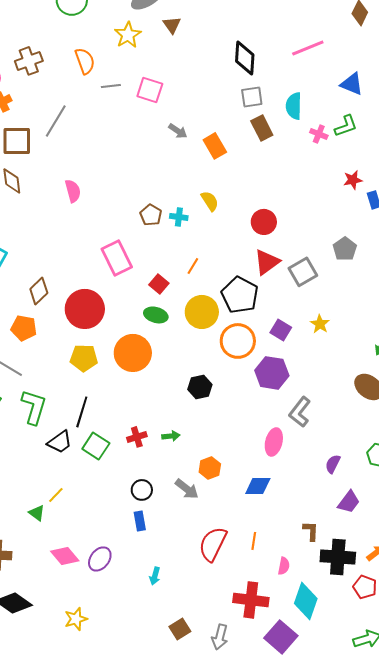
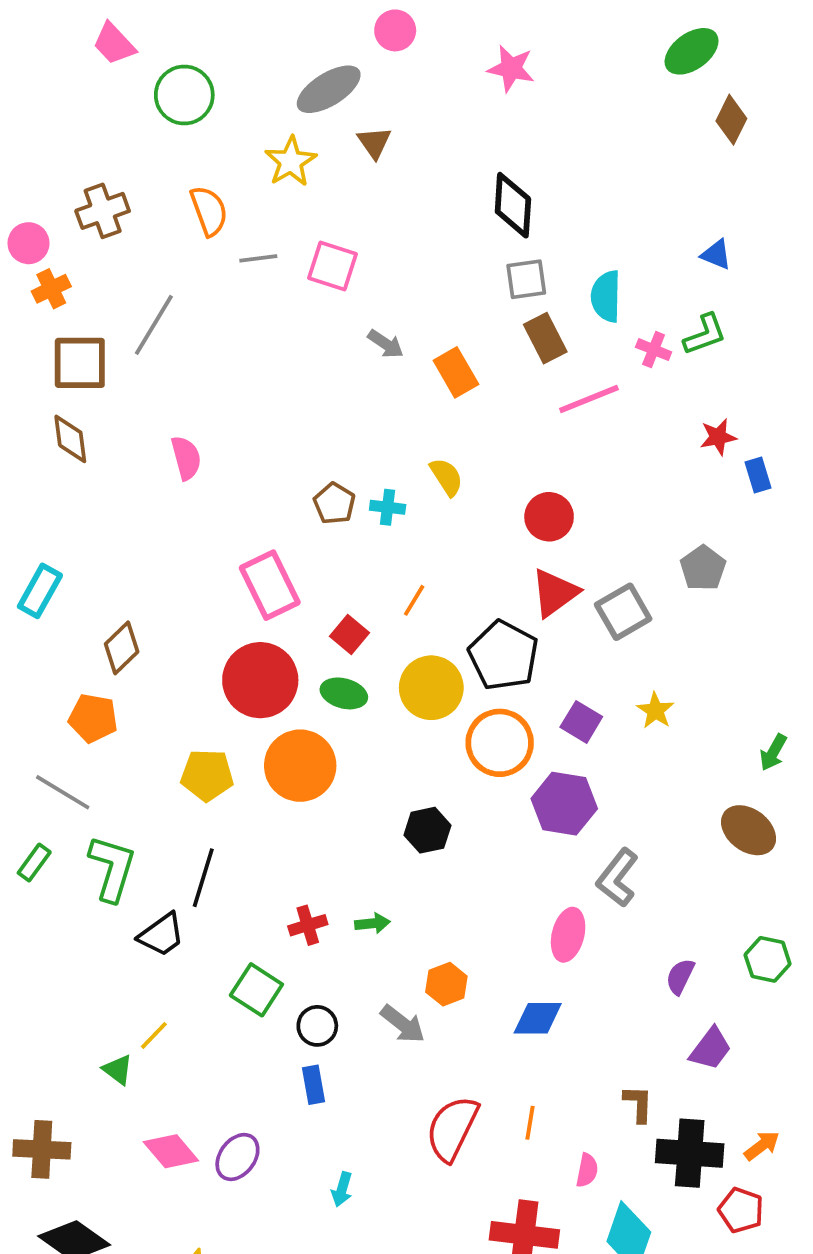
pink line: (308, 48) -> (589, 399), moved
blue triangle: (352, 84) -> (716, 255), size x0.7
red circle: (85, 309) -> (260, 680), moved
green square: (96, 446) -> (256, 990), moved

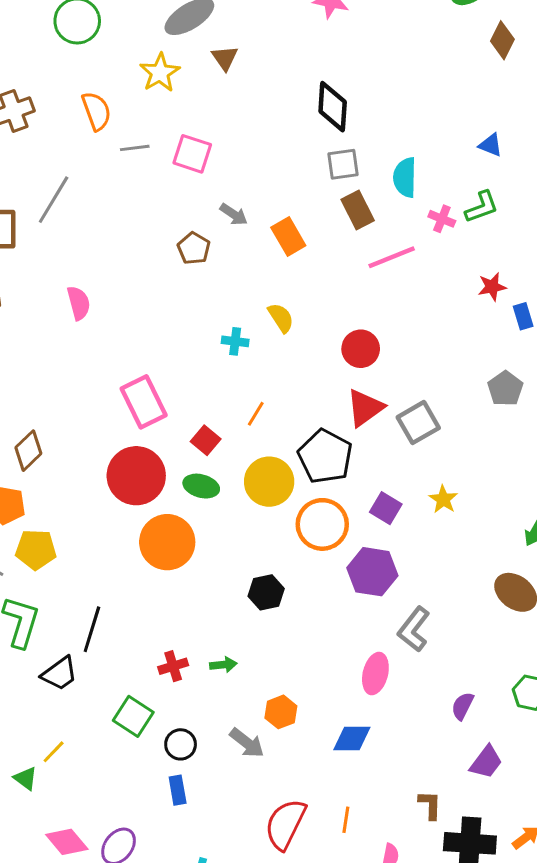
brown pentagon: (334, 503) -> (194, 248), moved
gray pentagon: (703, 568) -> (505, 389), moved
yellow pentagon: (207, 775) -> (36, 550), moved

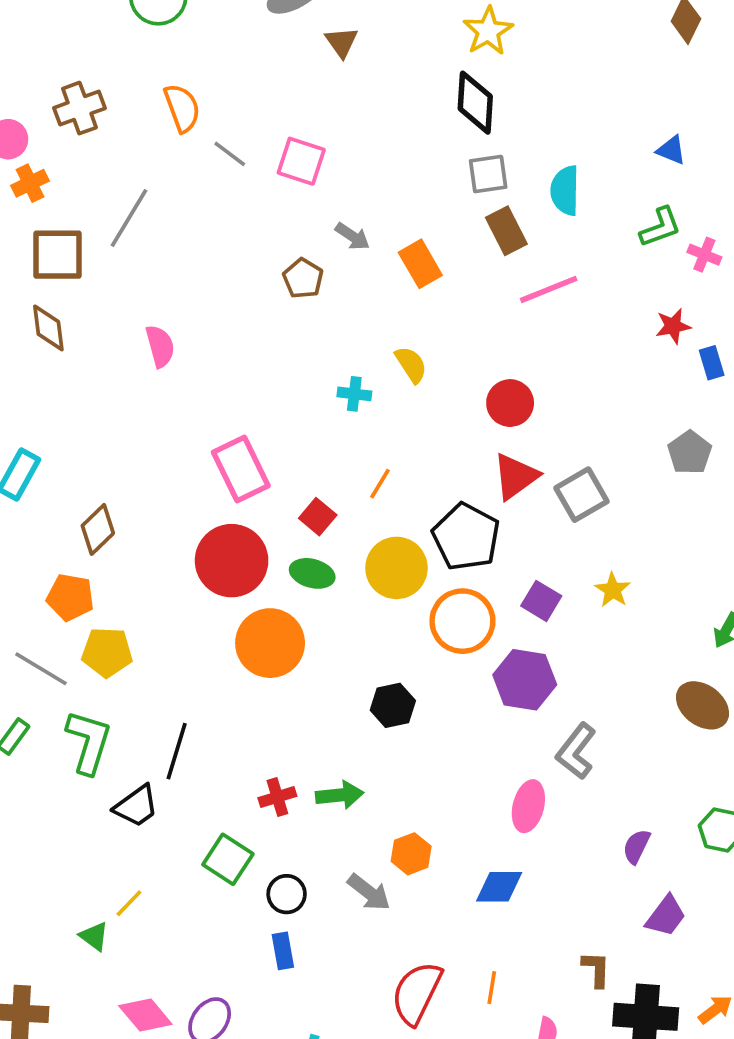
yellow star: (160, 73) -> (488, 31), moved
gray line: (135, 148) -> (230, 154), turned 44
pink cross: (442, 219) -> (704, 255), moved
green arrow: (223, 665) -> (340, 795), size x1.4

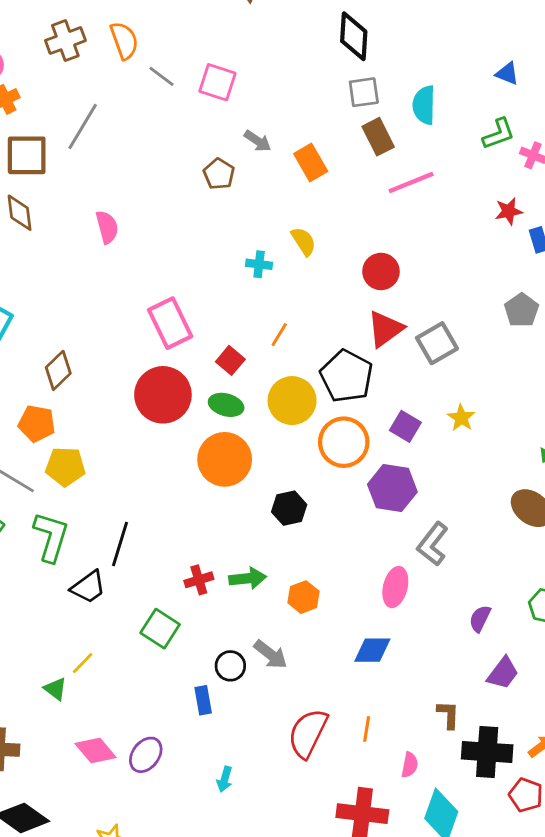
brown cross: (79, 108) -> (65, 41), moved
orange circle: (270, 643) -> (225, 459), moved
orange hexagon: (411, 854) -> (304, 597), moved
black circle: (287, 894) -> (230, 666), moved

